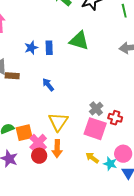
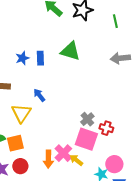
yellow triangle: (58, 122) -> (21, 113), moved
pink cross: (38, 143) -> (63, 153), moved
red circle: (39, 156) -> (20, 166), moved
yellow arrow: (92, 158) -> (76, 160), moved

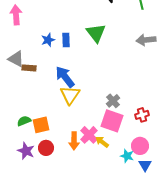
green triangle: (70, 51) -> (96, 33), turned 35
blue arrow: (39, 95) -> (65, 77), size x1.6
yellow triangle: (21, 113) -> (70, 95), moved
red cross: (106, 128) -> (142, 115), moved, turned -32

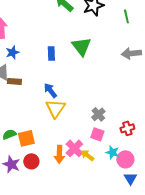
blue star: (48, 40) -> (12, 52), moved
blue arrow: (65, 77) -> (50, 90), size x0.7
pink square: (112, 121) -> (97, 134), size x0.6
cyan star: (127, 156) -> (112, 152), moved

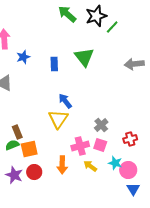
green line: (126, 16) -> (112, 27), moved, turned 56
blue star: (12, 52) -> (23, 57), moved
brown rectangle: (14, 81) -> (17, 132), moved, turned 64
blue arrow: (50, 90) -> (65, 101), moved
pink cross: (74, 148) -> (80, 146), moved, turned 30

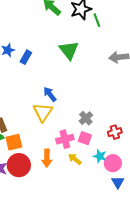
green line: (112, 27) -> (97, 20), turned -64
blue rectangle: (54, 64) -> (26, 57), moved, turned 32
red circle: (34, 172) -> (19, 165), size x1.5

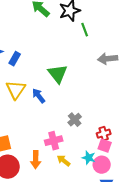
green line: (97, 20) -> (85, 30), moved
green triangle: (69, 50) -> (58, 74), moved
yellow triangle: (43, 112) -> (16, 90), moved
pink square: (85, 138) -> (105, 146), moved

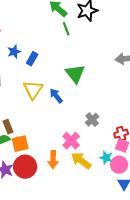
green line: (85, 30) -> (66, 29), moved
pink cross: (54, 141) -> (71, 141), turned -30
yellow arrow: (64, 161) -> (81, 161), size x1.5

